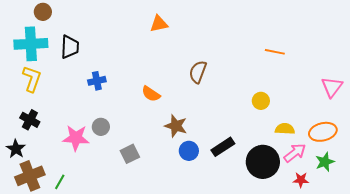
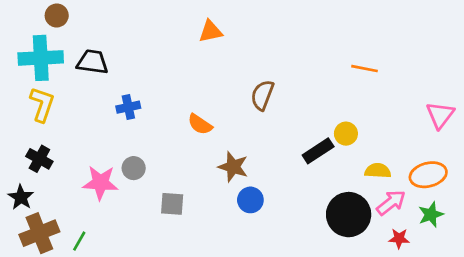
black trapezoid: (70, 47) -> (92, 62), turned -85
black rectangle: (223, 147) -> (318, 151), moved
gray square: (130, 154) -> (172, 204), turned 30

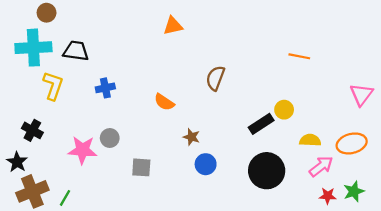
yellow L-shape: (42, 104) -> (53, 86), moved
brown star: (233, 167) -> (191, 137), size x0.7
black circle: (349, 215) -> (267, 171), moved
green star: (431, 215) -> (354, 191), moved

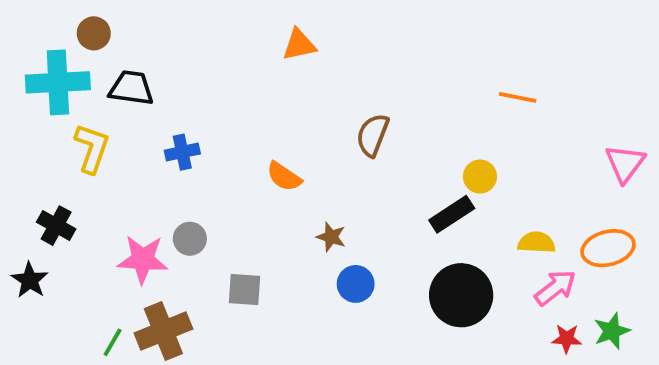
brown circle: (47, 13) -> (94, 33), moved
yellow circle: (284, 110) -> (480, 177), moved
brown cross: (32, 191) -> (163, 331), moved

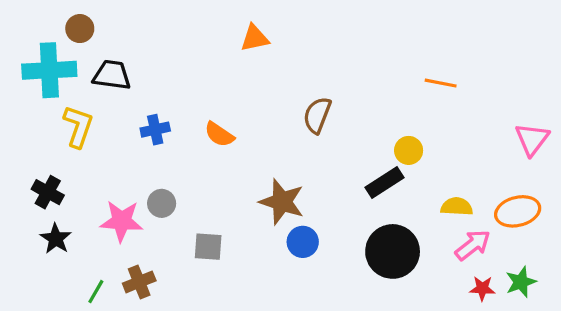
orange semicircle: (284, 177) -> (219, 134), moved
brown star: (331, 237) -> (282, 202), size x1.8
black star: (30, 280) -> (56, 239), moved
brown cross: (163, 331) -> (139, 282), size x0.7

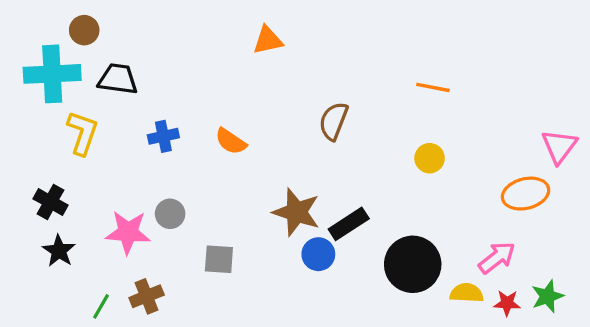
orange line: (441, 83) -> (433, 87), moved
black rectangle: (385, 183) -> (349, 224), moved
yellow semicircle: (457, 207) -> (467, 293), moved
orange ellipse: (518, 211) -> (526, 194), moved

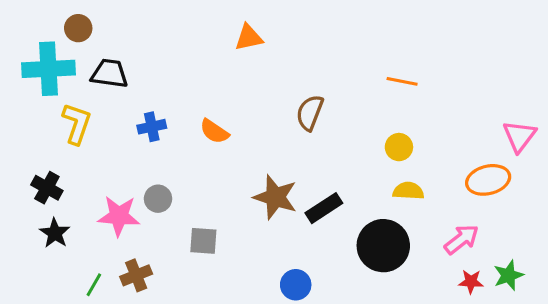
blue circle: (318, 254) -> (296, 285), moved
yellow semicircle: (467, 293) -> (408, 191), moved

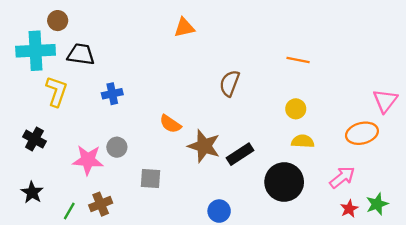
orange semicircle: (214, 131) -> (170, 124), moved
black star: (55, 233) -> (32, 192), moved
red star: (471, 282) -> (349, 209), turned -30

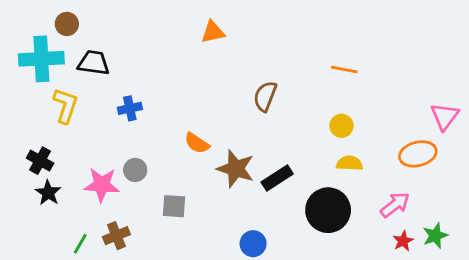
black star: (32, 192) -> (48, 193), moved

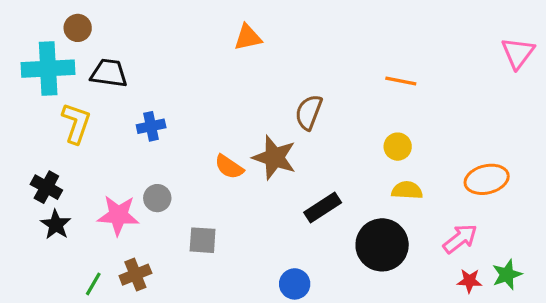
pink triangle: (445, 116) -> (518, 53), moved
brown star: (236, 169) -> (274, 157), moved
red star: (403, 241) -> (469, 281), turned 30

